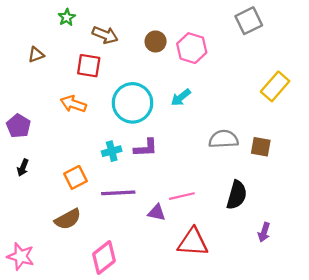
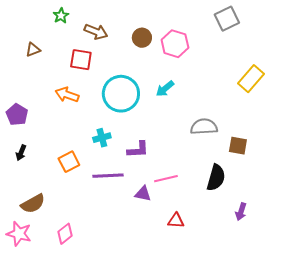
brown square: (261, 147) -> (238, 146), moved
purple L-shape: (146, 148) -> (138, 150), moved
brown semicircle: (68, 219) -> (33, 204), moved
red triangle: (193, 242) -> (176, 221), size x0.6
pink diamond: (104, 258) -> (65, 234), moved, size x0.7

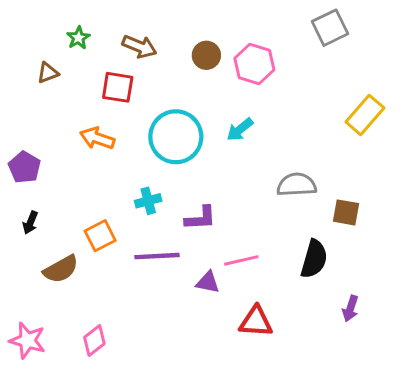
green star: (61, 16) -> (78, 38), moved
brown semicircle: (33, 204) -> (61, 269), moved
red triangle: (176, 221) -> (256, 322), size x1.4

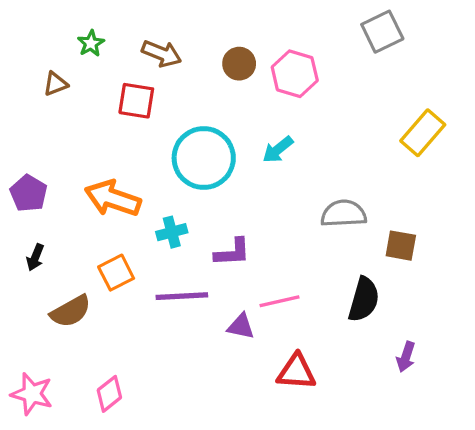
orange arrow: (97, 138) -> (113, 198), moved, size x1.4

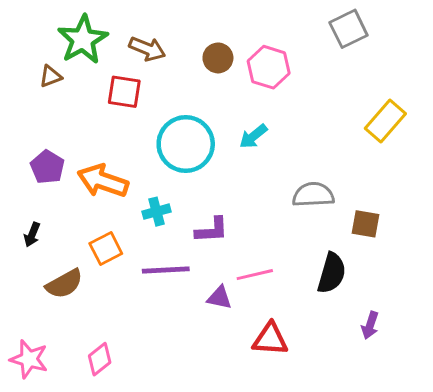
green star: (91, 43) -> (83, 40), size x2.0
purple pentagon: (29, 193) -> (47, 167), moved

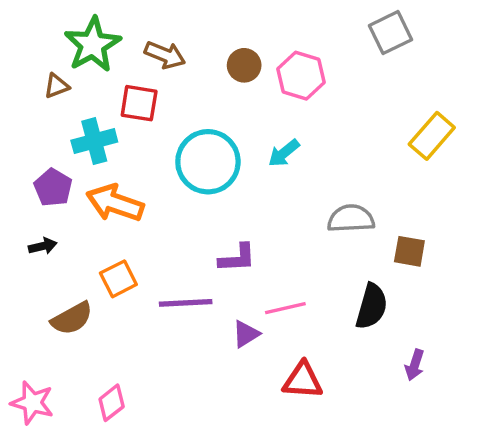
cyan cross: (157, 212) -> (94, 141), moved, size x1.4
black arrow: (32, 235) -> (43, 246), moved, turned -125
purple triangle: (219, 298) -> (246, 334), turned -44

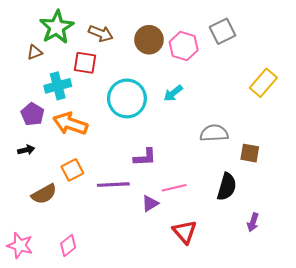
gray square: (391, 33) -> (222, 31), moved
brown circle: (244, 65) -> (149, 40), size x1.4
red triangle: (303, 380) -> (185, 232), turned 45

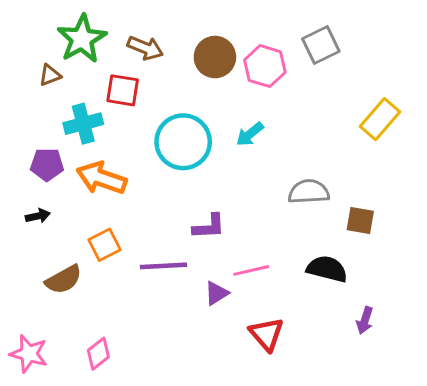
purple pentagon: (32, 114) -> (47, 164), turned -30
black semicircle: (227, 187) -> (327, 269), turned -92

